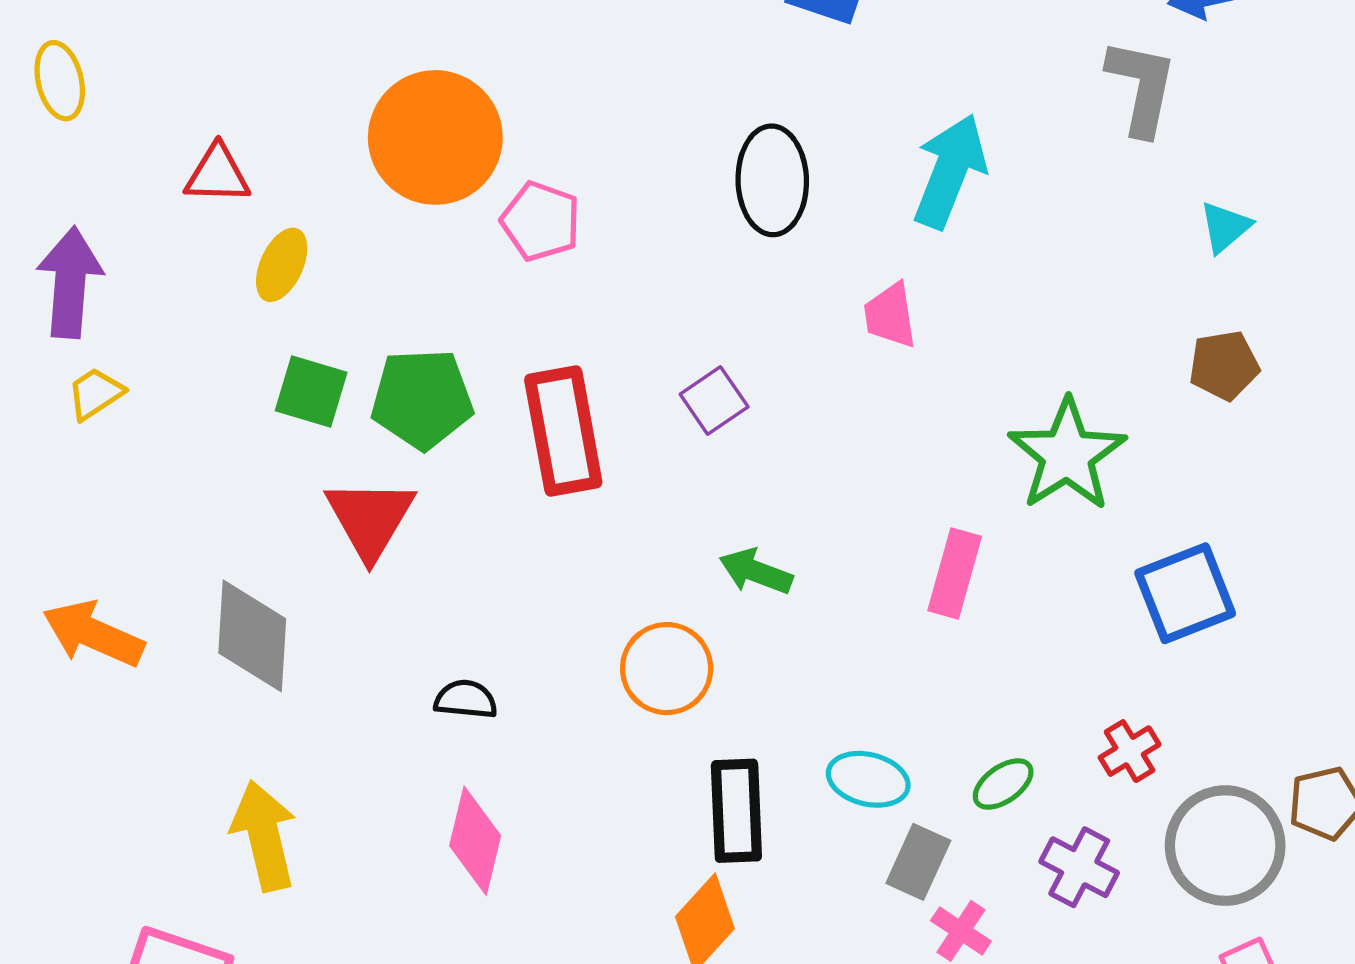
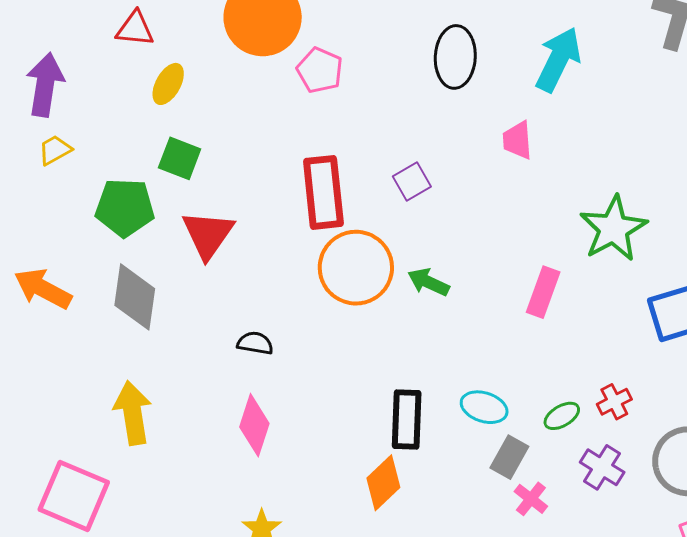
green pentagon: (422, 399) -> (125, 208), moved
orange circle: (667, 669) -> (356, 268), moved, size x1.4
red cross: (1130, 751) -> (614, 402), moved

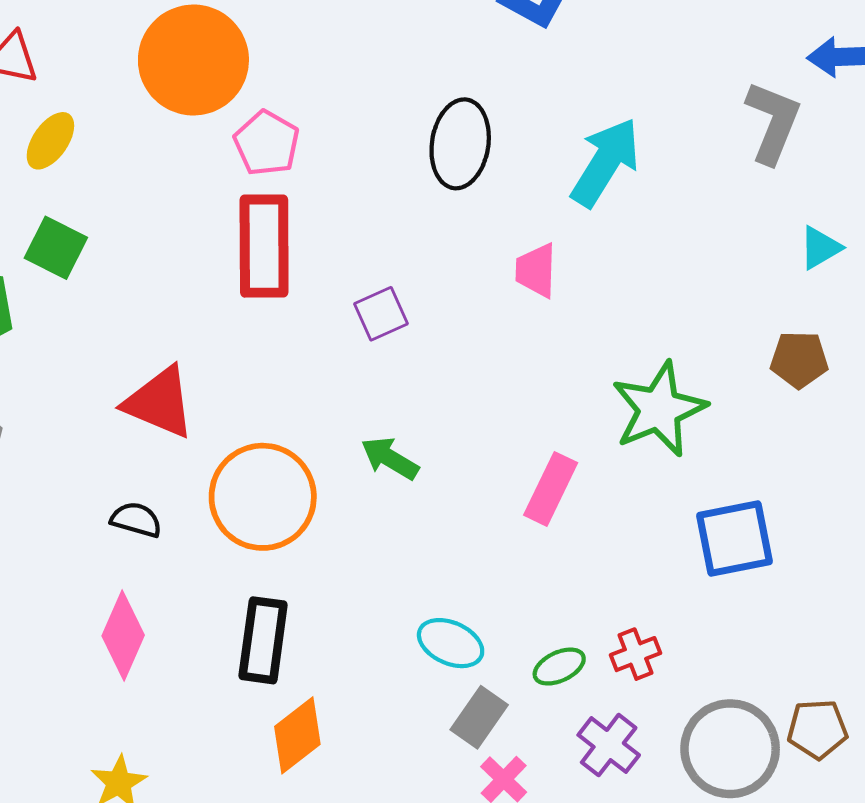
red rectangle: (323, 192) -> (264, 246), moved
red triangle: (208, 234) -> (159, 402), moved, turned -48
orange circle: (356, 268) -> (263, 497), moved
black rectangle: (407, 419) -> (263, 640), moved

